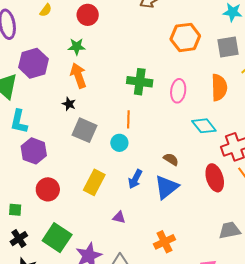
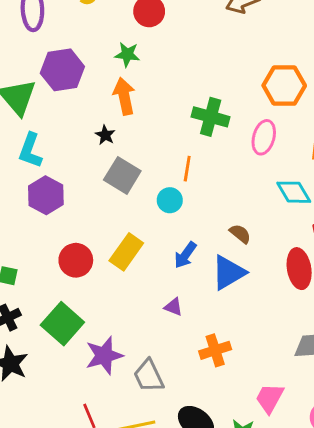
orange hexagon: (185, 37) -> (284, 86), moved
red circle: (48, 189) -> (76, 260), moved
purple triangle: (119, 217) -> (174, 307), moved

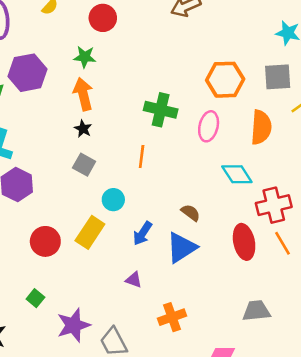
black star: (105, 135) -> (83, 129), moved
gray square: (122, 175) -> (84, 165), size x0.7
cyan circle: (170, 200) -> (113, 200), moved
green square: (62, 324) -> (35, 298), size x0.5

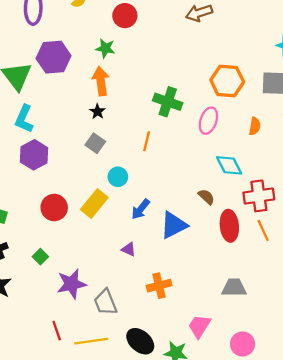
orange semicircle: (261, 127) -> (255, 126), size x0.6
brown semicircle: (191, 213) -> (206, 197), moved

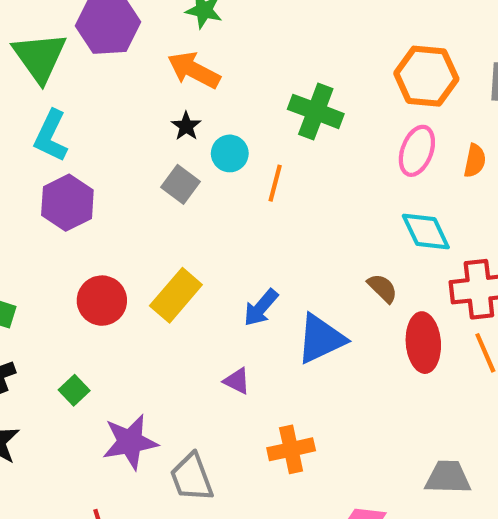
orange arrow: (101, 81) -> (194, 70), turned -56
pink ellipse: (208, 121) -> (417, 151), moved
cyan circle: (118, 177) -> (230, 153), moved
gray trapezoid: (234, 288) -> (448, 477), moved

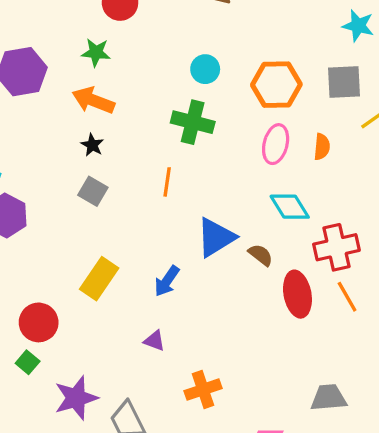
cyan circle: (230, 153) -> (205, 69), moved
red circle: (102, 301) -> (39, 322), moved
blue triangle: (321, 339) -> (216, 237), moved

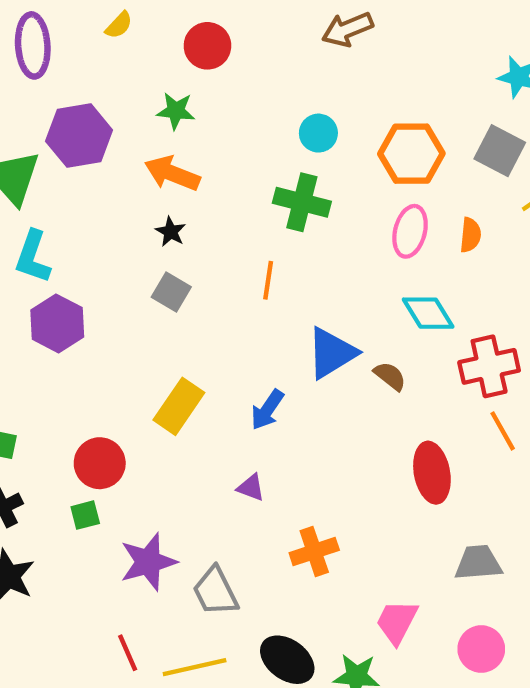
gray square: (344, 82) -> (500, 151), turned 30
red ellipse: (297, 294) -> (432, 473), moved
green square: (28, 362) -> (85, 515), turned 35

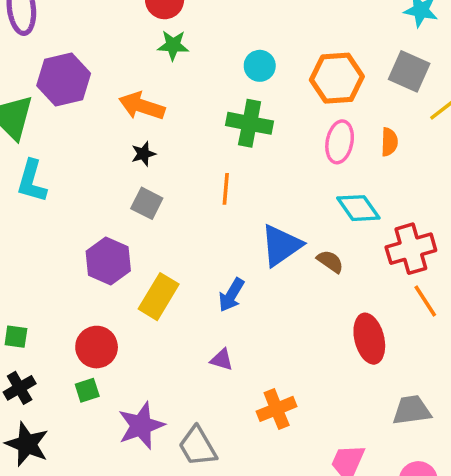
green star: (176, 111) -> (173, 45), moved
black star: (171, 232) -> (143, 154), turned 30
purple hexagon: (57, 323) -> (108, 261), moved

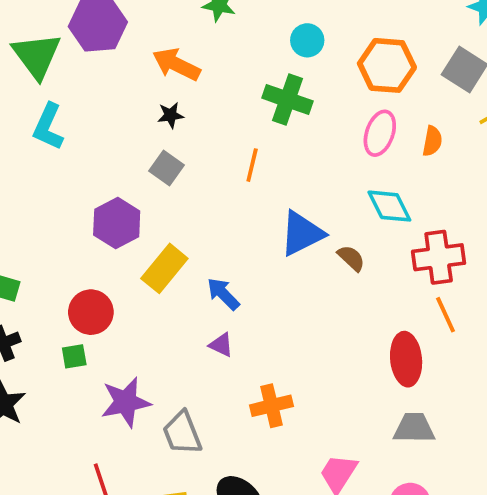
blue arrow: (231, 295) -> (223, 294), moved, turned 96
red ellipse: (369, 339) -> (406, 359), moved

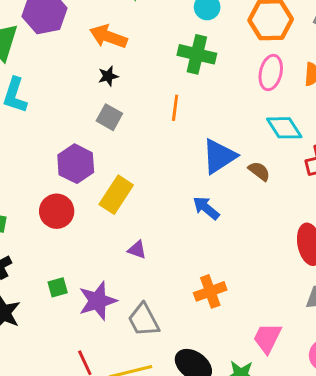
blue arrow: (223, 294) -> (206, 208), moved
red circle: (91, 312) -> (57, 211), moved
purple triangle: (221, 345) -> (137, 250), moved
green square: (74, 356) -> (58, 287), moved

